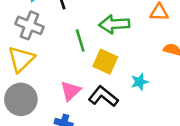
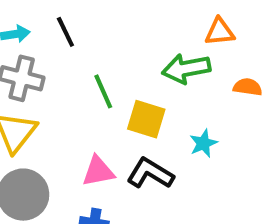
green arrow: (114, 24) -> (186, 69), moved
pink triangle: (70, 91) -> (98, 171), turned 40

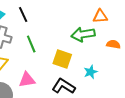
green line: (103, 91) -> (31, 44), moved
pink triangle: (98, 171) -> (27, 80), moved

